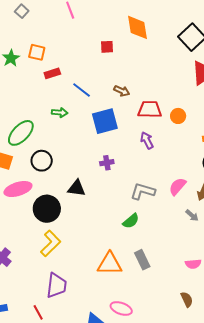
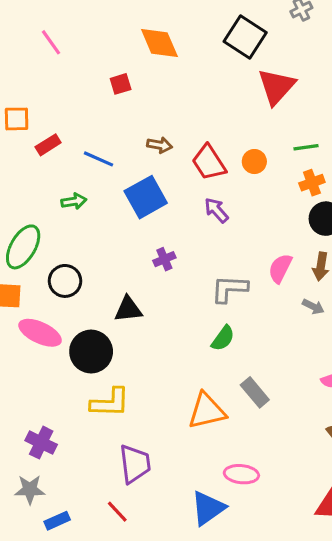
red trapezoid: (150, 109) -> (209, 162), turned -110
pink ellipse: (18, 189) -> (40, 333), turned 56
yellow L-shape: (51, 243) -> (110, 403), turned 60

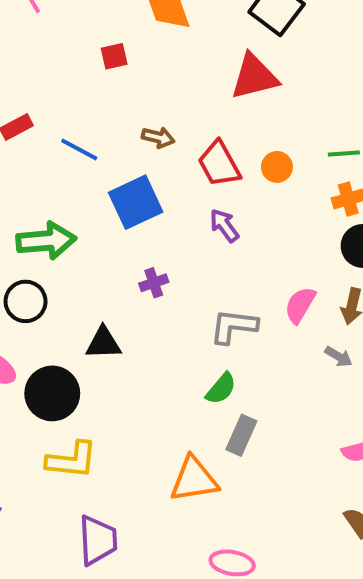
red triangle: (276, 87) -> (254, 77), moved, turned 30
green arrow: (74, 201) -> (46, 241), moved, size x1.8
gray rectangle: (255, 392) -> (241, 435), moved, turned 60

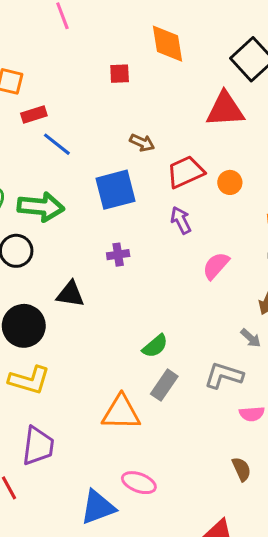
blue line: (79, 149) -> (57, 144), moved
red trapezoid: (219, 164) -> (186, 172), turned 84
pink semicircle: (300, 305) -> (216, 266), moved
gray L-shape: (234, 326) -> (224, 375), moved

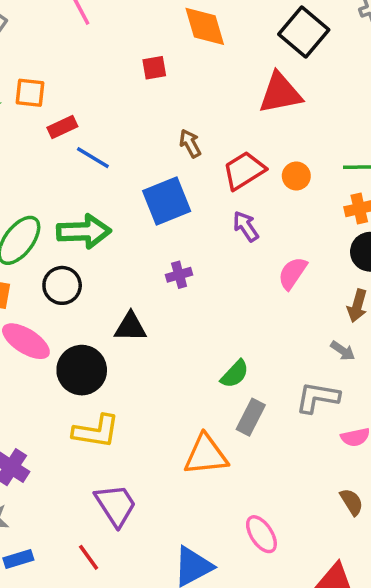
brown arrow: (142, 143) -> (190, 143), turned -135
purple trapezoid: (38, 446) -> (116, 505), turned -33
pink ellipse: (139, 483) -> (261, 534), moved, turned 44

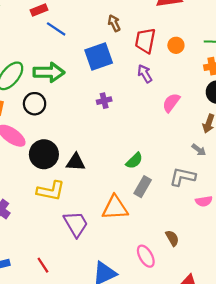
red trapezoid: (244, 171) -> (145, 41), turned -50
black triangle: (130, 327) -> (76, 162), moved
brown semicircle: (352, 502) -> (172, 238), moved
purple trapezoid: (116, 505) -> (76, 224), moved

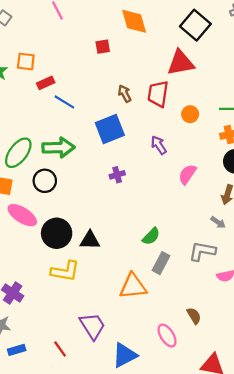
red trapezoid: (145, 41) -> (158, 94), moved
purple trapezoid: (76, 224) -> (93, 326), moved

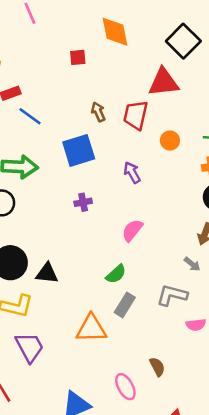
pink semicircle: (187, 174) -> (132, 230), moved
purple trapezoid: (93, 326) -> (30, 347), moved

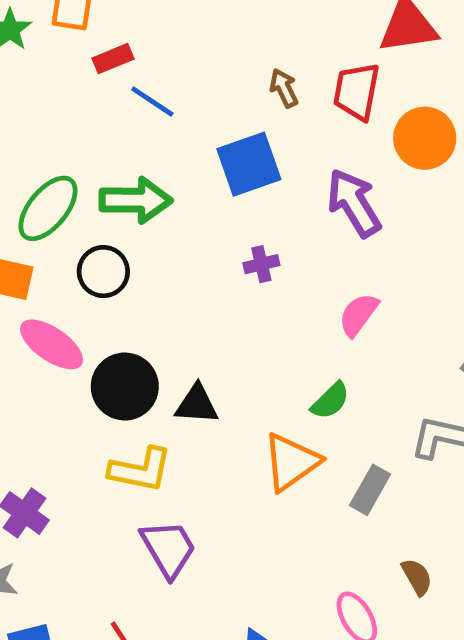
orange circle: (170, 141) -> (425, 138), size x1.6
purple arrow: (132, 172) -> (354, 203), size x1.6
gray rectangle: (125, 305) -> (370, 490), moved
orange triangle: (91, 329) -> (291, 462), moved, turned -32

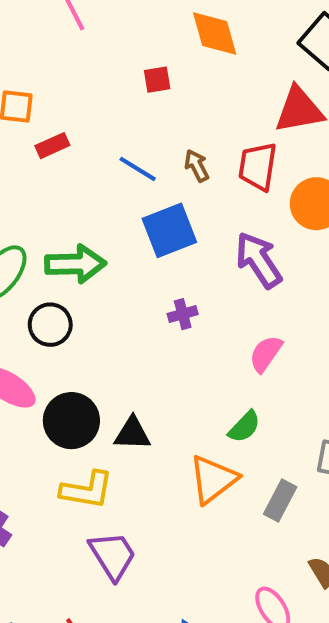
blue line: (152, 102) -> (138, 169), moved

